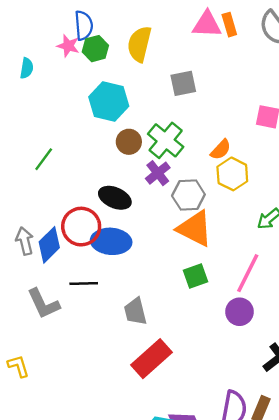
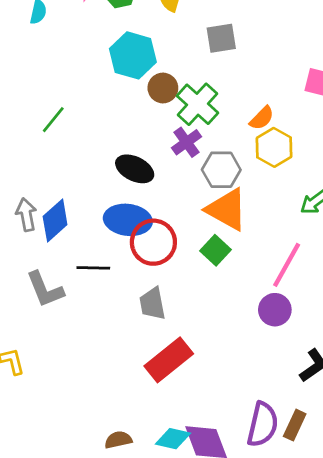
brown circle: (129, 142) -> (163, 88), moved
red circle: (81, 227) -> (153, 242), moved
green square: (195, 276) -> (215, 250), moved, turned -30

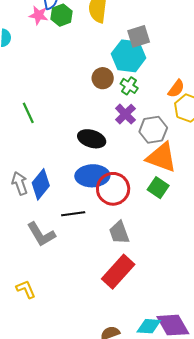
cyan hexagon: (133, 55) -> (129, 56), moved
green cross: (198, 104) -> (129, 86), size x0.6
green line: (53, 120) -> (28, 113), turned -55
red rectangle: (169, 360) -> (118, 272), moved

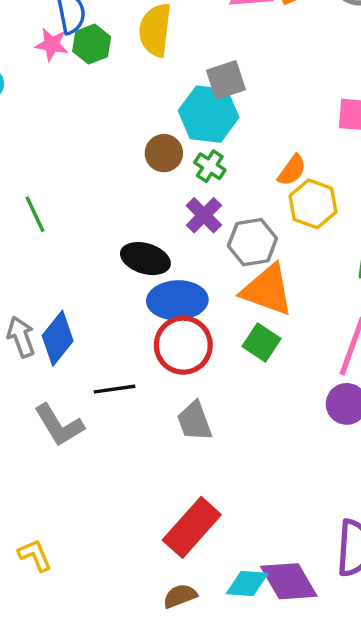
blue ellipse: (92, 176) -> (177, 300), moved
red rectangle: (118, 272) -> (192, 527), moved
yellow L-shape: (26, 289) -> (35, 555), moved

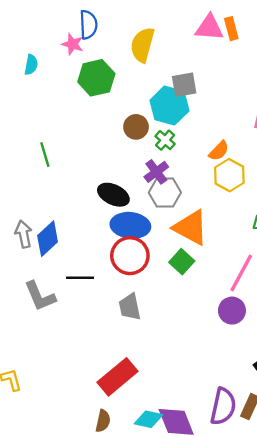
green hexagon: (92, 44) -> (96, 78), moved, size x1.4
gray hexagon: (252, 242) -> (165, 192), moved
brown semicircle: (180, 596) -> (103, 421), turned 115

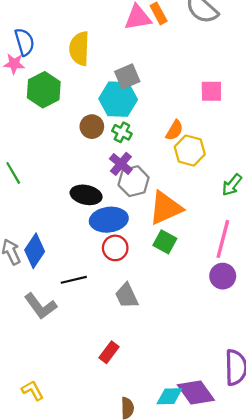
orange triangle: (191, 228) -> (166, 208), turned -39
red circle: (130, 256) -> (115, 248), size x0.7
red rectangle: (117, 377) -> (109, 352), moved, size x0.6

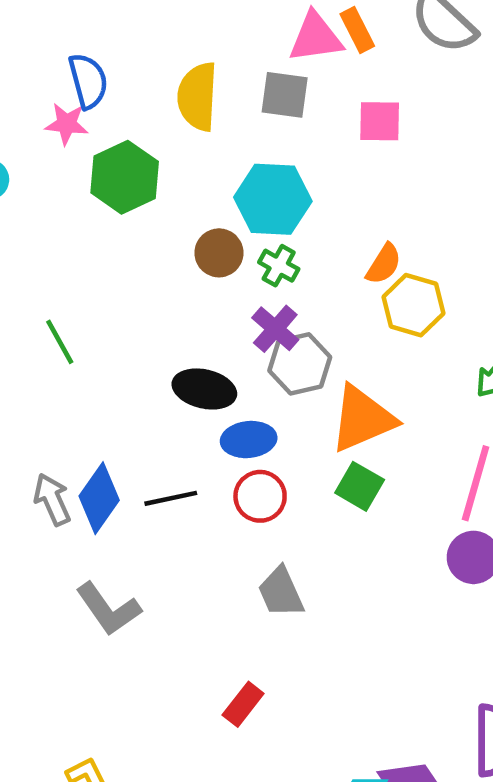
gray square: (127, 76) -> (285, 95), moved, turned 30
pink square: (211, 91) -> (380, 121), moved
blue ellipse: (109, 220) -> (249, 440), size x0.7
black line: (74, 280) -> (171, 498), moved

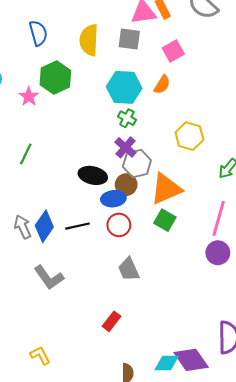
pink square: (380, 121) -> (173, 51), turned -30
pink star: (67, 124) -> (29, 97), moved, turned 30
brown circle: (219, 253) -> (126, 185), moved
orange semicircle: (384, 264) -> (162, 85), moved
green line: (60, 342) -> (26, 154), turned 55

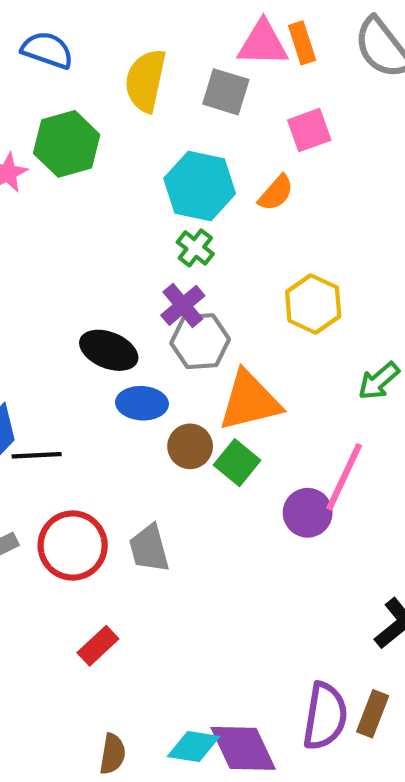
blue semicircle: (38, 33) -> (47, 50), turned -65
brown circle: (126, 185) -> (190, 446), moved
red circle: (119, 225) -> (73, 546), moved, size x1.4
black line: (78, 226) -> (37, 455), moved
purple circle: (218, 253) -> (308, 513), moved

